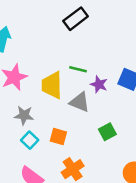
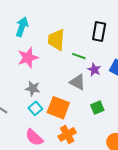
black rectangle: (76, 19) -> (99, 31), moved, turned -48
yellow trapezoid: (52, 85) -> (56, 40), moved
orange square: (58, 137) -> (58, 108), size x1.6

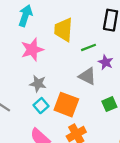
green line: (79, 56) -> (88, 47), turned -40

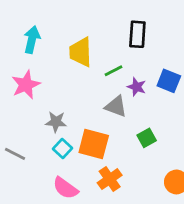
pink star: (32, 50) -> (26, 85), moved

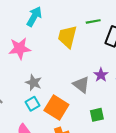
green line: (114, 71) -> (93, 21), moved

